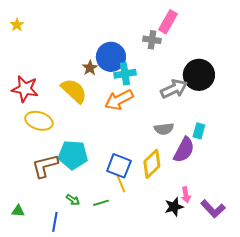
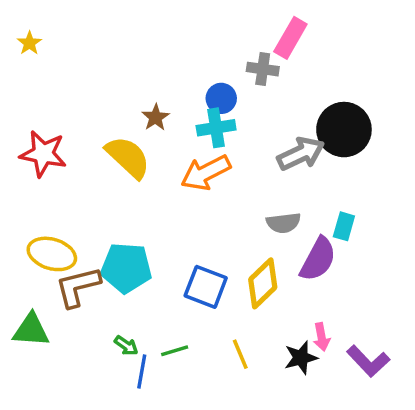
blue circle: (111, 57) -> (221, 98), moved, size x0.6
yellow ellipse: (39, 121) -> (52, 254), moved
yellow line: (121, 184) -> (240, 354), moved
green triangle: (18, 211) -> (31, 330), moved, size x1.6
blue line: (55, 222) -> (142, 372), moved

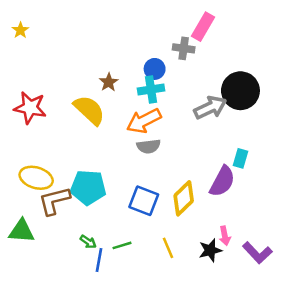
gray semicircle: (283, 223) -> (149, 146), moved

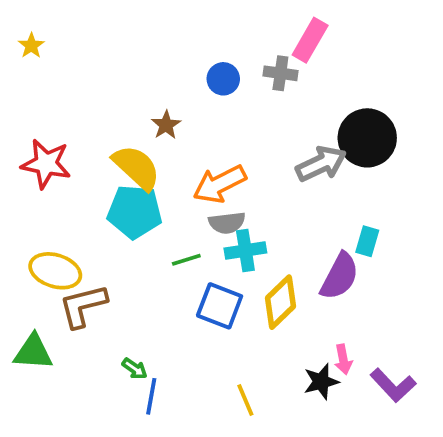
blue circle: (155, 69) -> (223, 79), moved
cyan cross: (151, 89) -> (245, 250), moved
cyan pentagon: (88, 187) -> (135, 212), moved
green line: (122, 245) -> (186, 260), moved
yellow line: (168, 248) -> (245, 400), moved

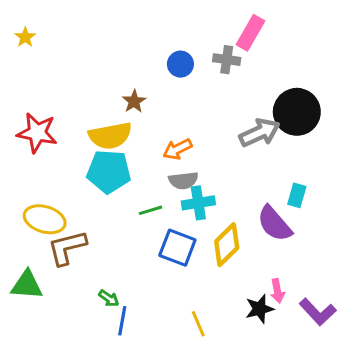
yellow semicircle: (136, 167) -> (110, 136), turned 126
orange arrow: (220, 184) -> (177, 149), size x0.7
purple semicircle: (340, 276) -> (274, 224), turned 111

